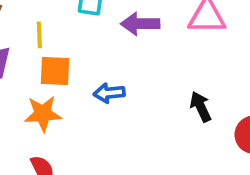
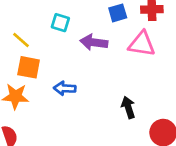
yellow line: (39, 35) -> (21, 40), turned -54

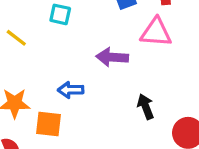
purple arrow: (94, 42) -> (112, 57), moved
orange square: (29, 67) -> (48, 124), moved

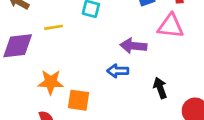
yellow line: (16, 38) -> (54, 27), turned -48
blue arrow: (71, 90) -> (118, 71), moved

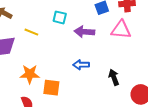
yellow line: (54, 27) -> (31, 32), turned 32
purple arrow: (133, 46) -> (84, 32), moved

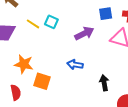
cyan square: (60, 17) -> (51, 22), moved
purple arrow: (84, 32) -> (84, 33), turned 138

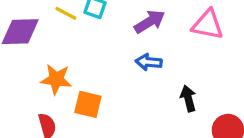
blue arrow: (75, 65) -> (149, 62), moved

